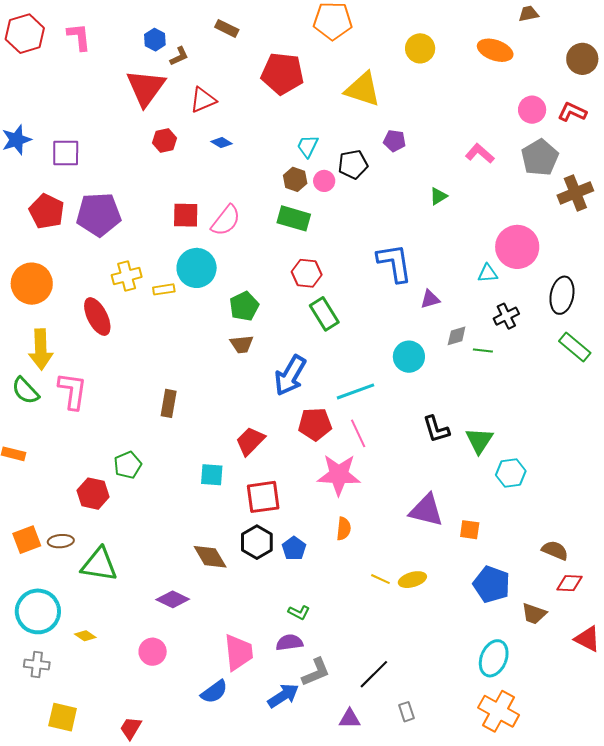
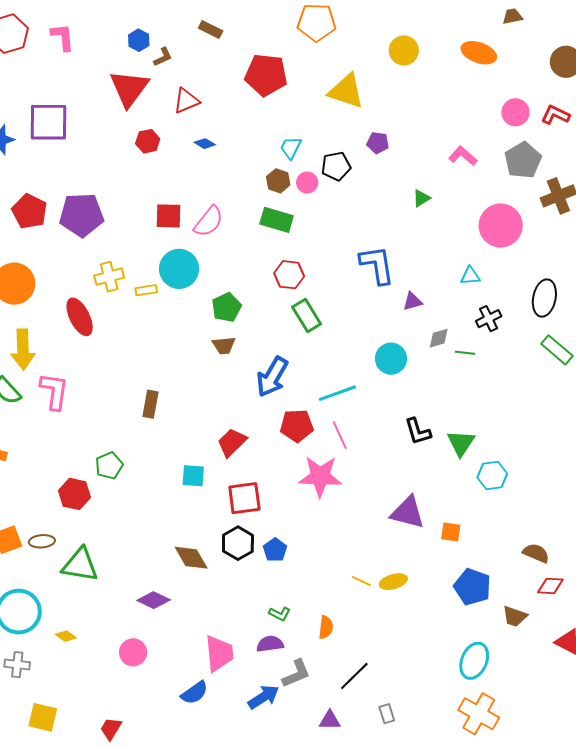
purple square: (66, 153) -> (49, 122), moved, size x1.4
pink circle: (517, 247) -> (501, 225), moved
orange semicircle: (344, 529) -> (326, 627), moved

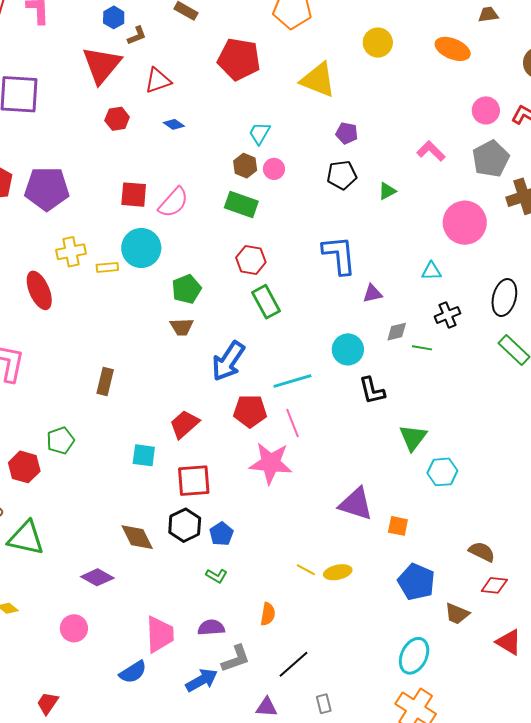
black pentagon: (336, 166) -> (342, 175), moved
black L-shape: (418, 431) -> (372, 391), moved
green L-shape: (280, 614) -> (216, 576), moved

